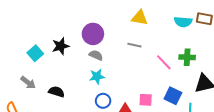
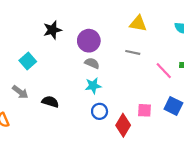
black star: (61, 46) -> (52, 30), moved

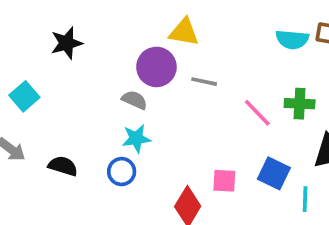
yellow triangle: (138, 24) -> (184, 32), moved
purple circle: (89, 41) -> (156, 67), moved
blue circle: (100, 111) -> (122, 172), moved

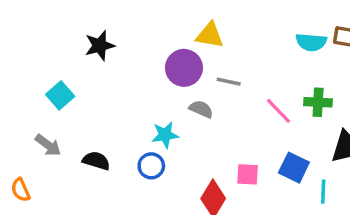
gray semicircle: (134, 100) -> (201, 109), moved

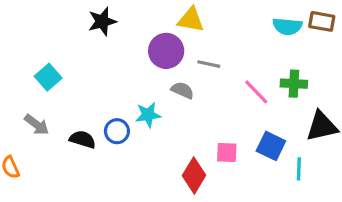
black star: (100, 46) -> (102, 21), moved
blue circle: (151, 166) -> (117, 131), moved

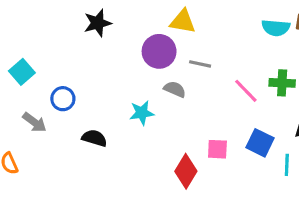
cyan square: (48, 77) -> (22, 72), moved
blue circle: (117, 131) -> (63, 99), moved
black semicircle: (83, 139) -> (94, 138), moved

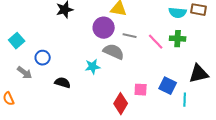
green cross: (282, 83) -> (178, 39), moved
gray semicircle: (175, 89) -> (114, 52), size x1.5
pink line: (246, 91) -> (156, 42), moved

